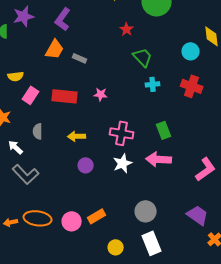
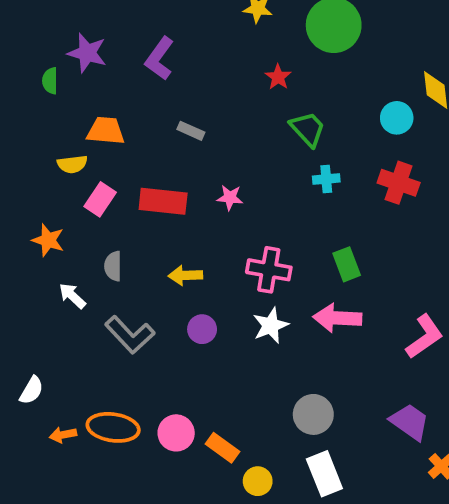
purple star: (24, 16) -> (87, 53), turned 30
orange trapezoid: (55, 49) -> (106, 131), moved, turned -115
gray L-shape: (26, 174) -> (130, 335), moved
orange rectangle: (97, 216) -> (222, 448), moved, turned 66

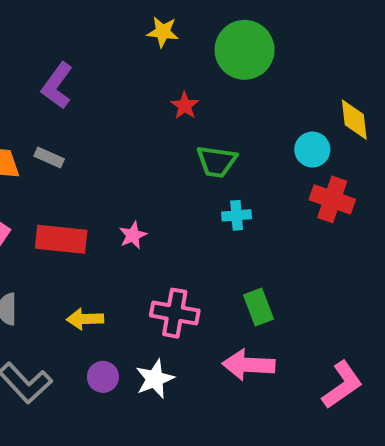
green trapezoid: (308, 129) -> (217, 162), turned 141
gray rectangle: (191, 131) -> (49, 158), moved
red cross: (399, 183) -> (332, 199), moved
pink star: (230, 198) -> (133, 235), turned -30
white star: (271, 325) -> (155, 379), moved

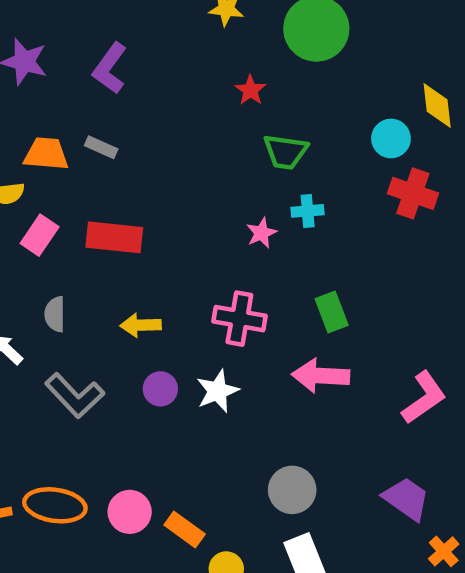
pink star: (133, 235) -> (261, 233), moved

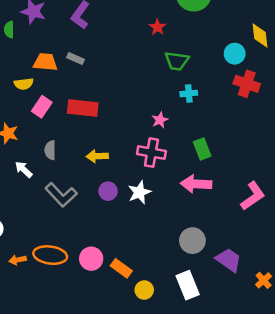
pink star: (261, 233) -> (160, 120), moved
gray circle: (292, 490) -> (192, 241), moved
purple trapezoid: (406, 499) -> (229, 260), moved

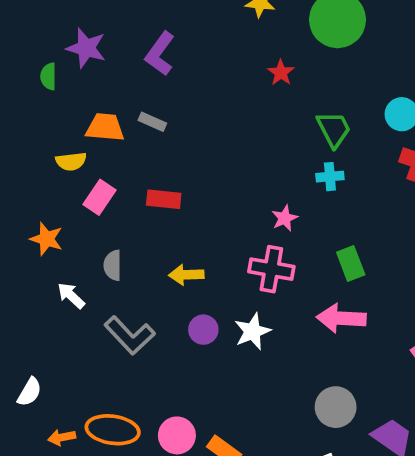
green trapezoid: (177, 61) -> (334, 129), moved, turned -125
red rectangle: (83, 108) -> (164, 199), size x0.7

